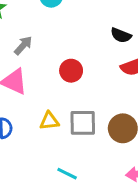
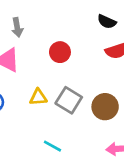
gray arrow: (23, 45) -> (17, 27), turned 126
gray square: (83, 123) -> (69, 100), turned 30

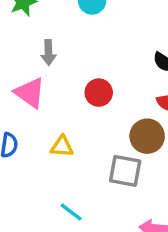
gray square: (69, 100) -> (125, 171), moved, turned -30
brown circle: (105, 107) -> (147, 136), moved

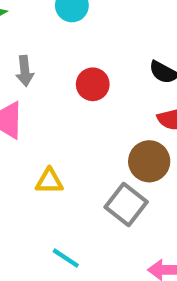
red circle: (99, 93) -> (93, 84), moved
gray square: (125, 171) -> (126, 205), turned 32

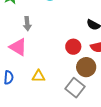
red circle: (93, 84) -> (73, 47), moved

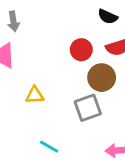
gray square: (75, 88) -> (88, 108), turned 36

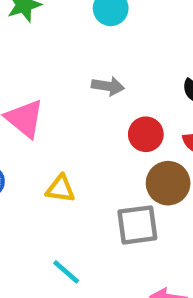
gray arrow: (13, 21) -> (108, 86), moved, turned -84

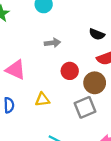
red circle: (146, 134) -> (70, 71), moved

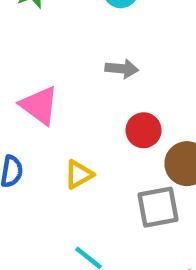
yellow triangle: (42, 100) -> (79, 174), turned -35

